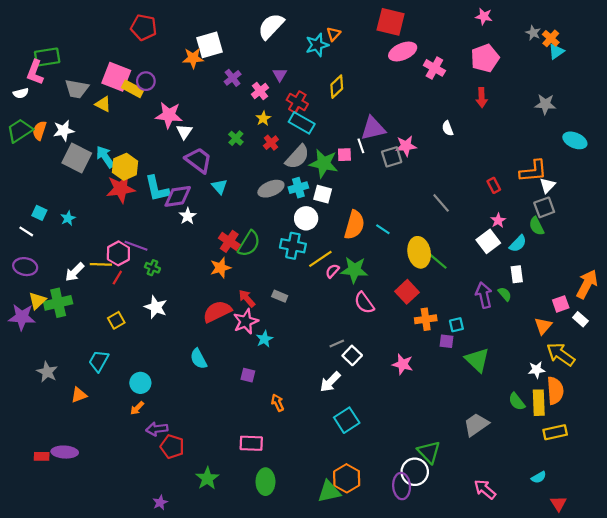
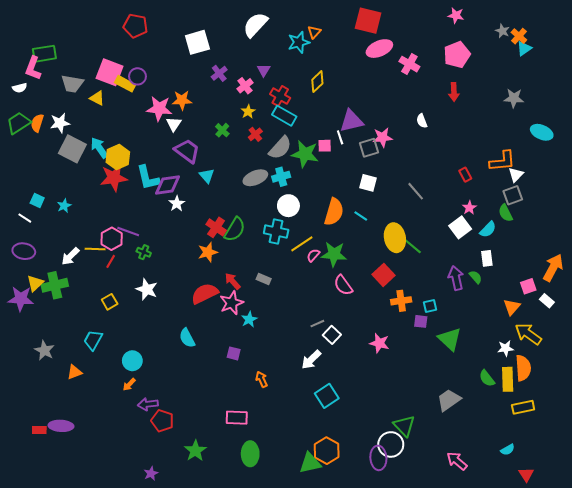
orange star: (193, 58) -> (182, 100), moved
white square: (323, 194) -> (368, 183), moved

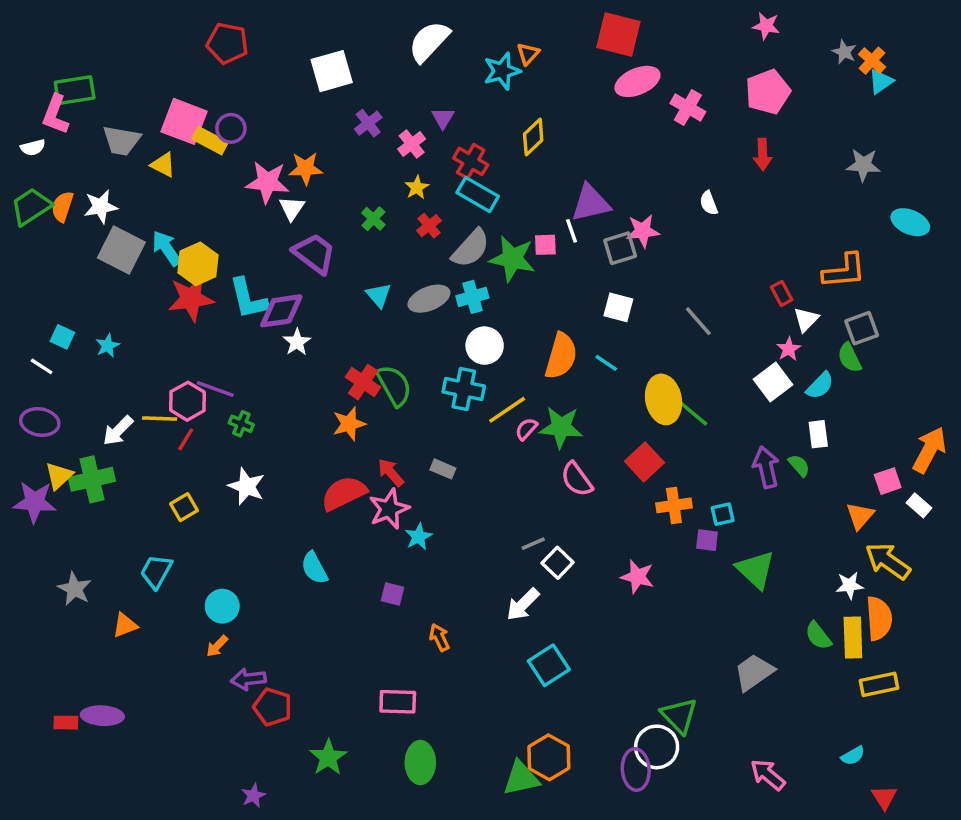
white triangle: (516, 175) -> (806, 319), moved
cyan triangle: (207, 176) -> (379, 295), moved
green semicircle: (235, 229) -> (394, 386), turned -60

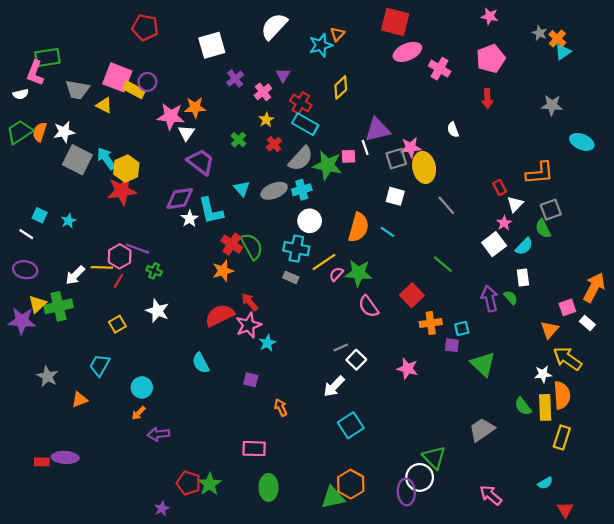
cyan L-shape: (248, 299) -> (211, 211), moved
yellow ellipse: (664, 399) -> (424, 167), moved
gray rectangle: (443, 469) -> (291, 277), moved
yellow rectangle: (879, 684) -> (562, 437), turned -60
red pentagon: (273, 707) -> (189, 483), moved

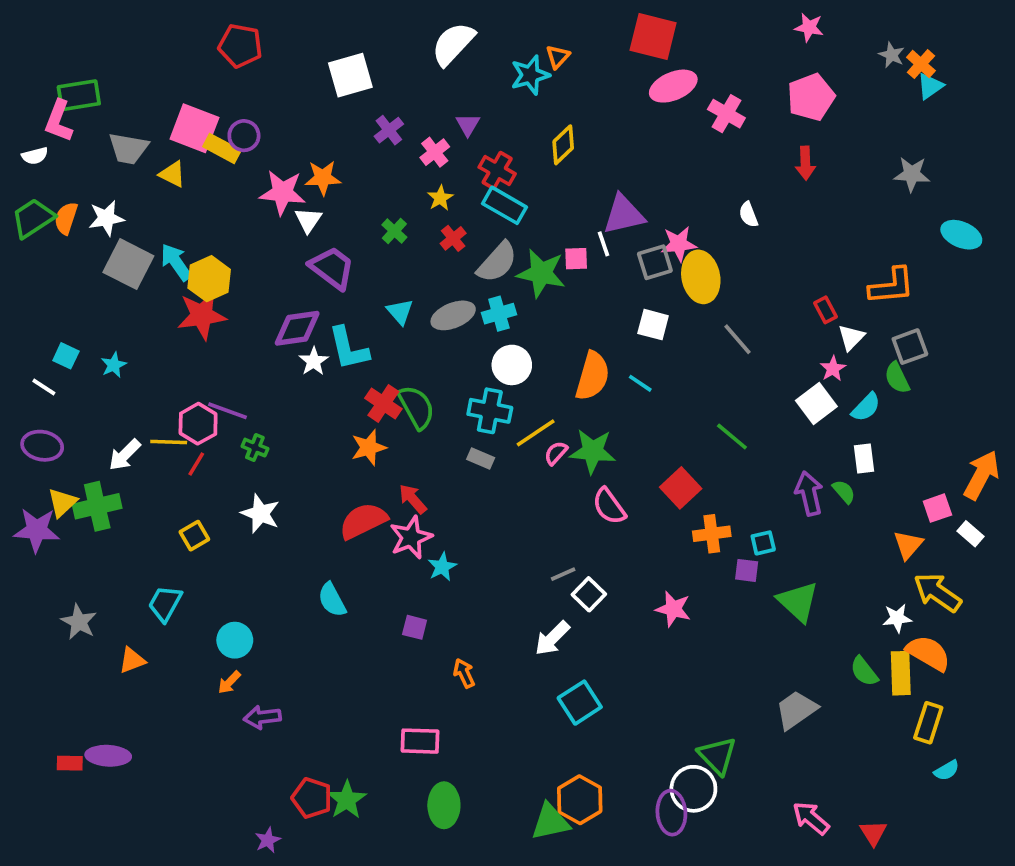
orange semicircle: (562, 395) -> (928, 653), turned -56
cyan semicircle: (545, 483) -> (947, 770), moved
red triangle: (565, 510) -> (873, 833), moved

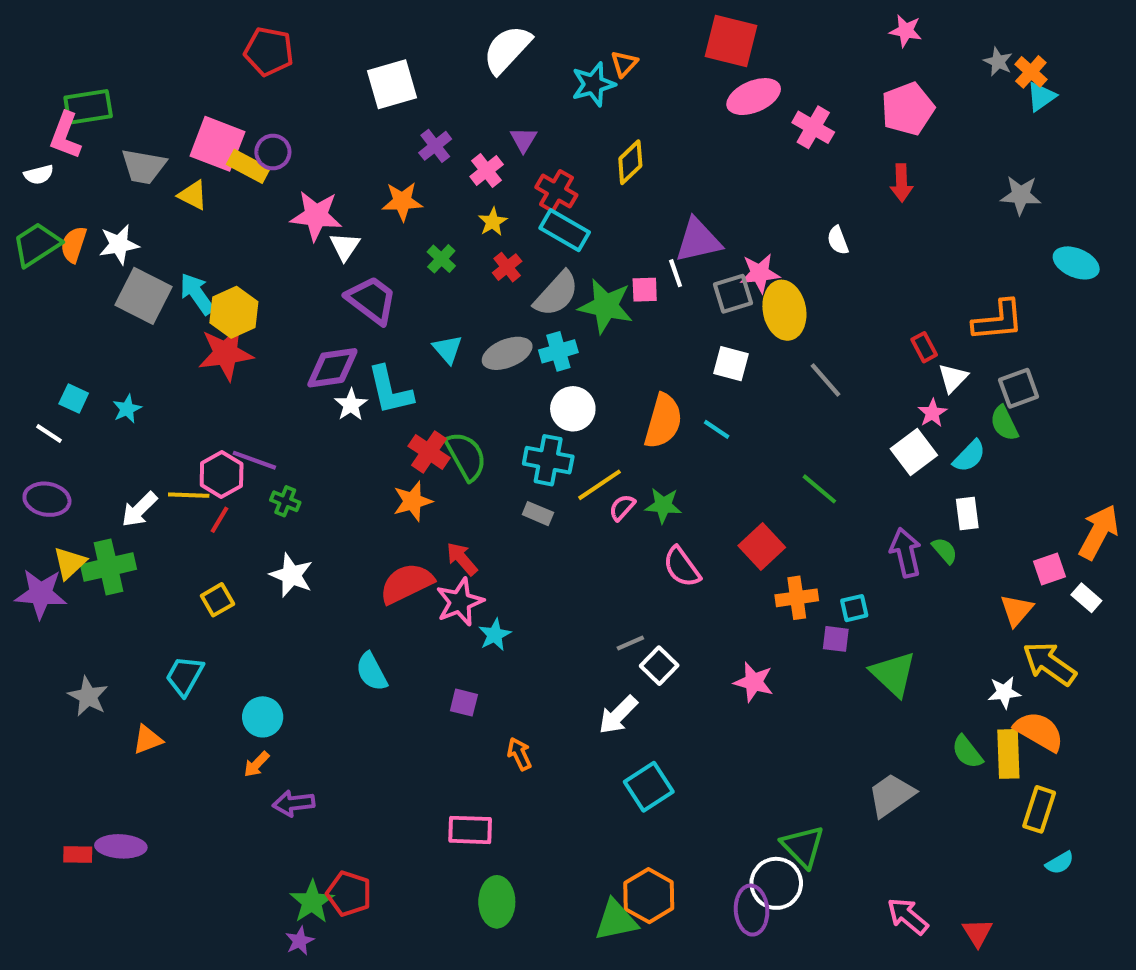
orange star: (323, 178) -> (402, 201), moved
green star: (593, 451) -> (663, 505), size x0.7
green star: (347, 800) -> (312, 902), moved

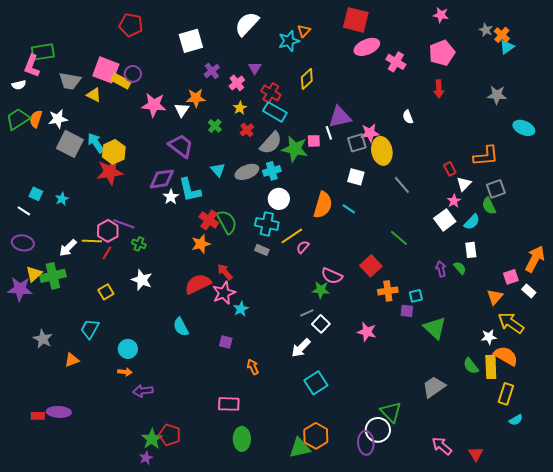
white triangle: (345, 247) -> (182, 110), moved
green star: (663, 505) -> (321, 290), moved
purple arrow: (906, 553) -> (441, 269), size x0.7
pink semicircle: (682, 567) -> (332, 276), turned -30
orange arrow: (256, 764) -> (125, 372), turned -128

